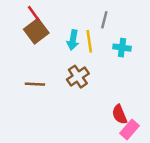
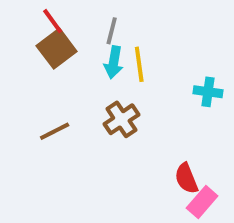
gray line: (104, 20) -> (112, 31), moved
cyan cross: (122, 48) -> (208, 92), moved
brown line: (35, 84) -> (55, 131), turned -30

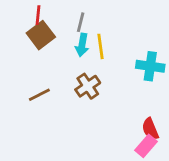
red line: (53, 21) -> (38, 15), turned 42
cyan cross: (208, 92) -> (150, 66), size x1.4
red semicircle: (186, 178) -> (150, 129), moved

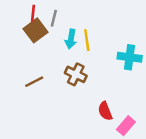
gray line: (81, 22) -> (54, 18), moved
brown cross: (88, 86) -> (76, 74), turned -30
red semicircle: (150, 129) -> (105, 111), moved

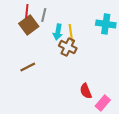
cyan cross: (130, 57) -> (106, 24), moved
brown cross: (76, 74) -> (68, 47), moved

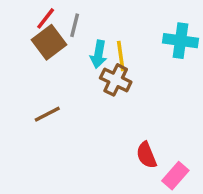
red line: (27, 11) -> (46, 18), turned 32

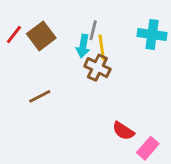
red line: (46, 18) -> (14, 35), moved
gray line: (75, 25) -> (93, 30), moved
red semicircle: (146, 155) -> (123, 131), turned -35

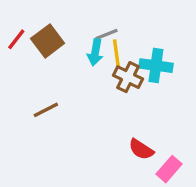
gray line: (93, 30) -> (107, 34), turned 54
cyan cross: (152, 35) -> (156, 66), moved
brown cross: (97, 68) -> (128, 77), moved

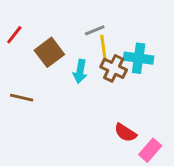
brown square: (48, 41) -> (49, 52), moved
cyan arrow: (95, 52) -> (80, 71), moved
brown line: (46, 110) -> (22, 98), moved, turned 40

